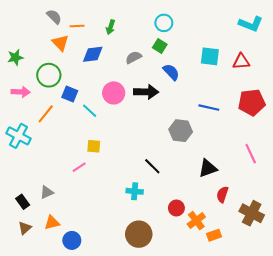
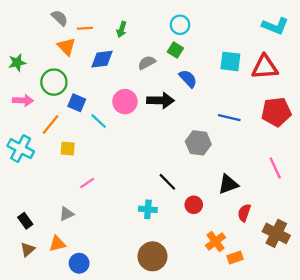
red triangle: (241, 62) -> (265, 67), size x1.4
yellow square: (94, 146) -> (68, 149), moved
gray triangle: (47, 192) -> (66, 214), moved
red circle: (176, 208) -> (194, 205), moved

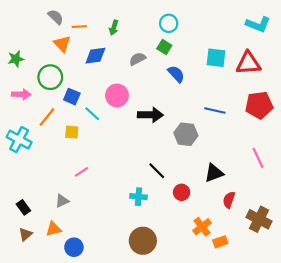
black arrow: (161, 100) -> (150, 115), moved
yellow square: (68, 149) -> (72, 132), moved

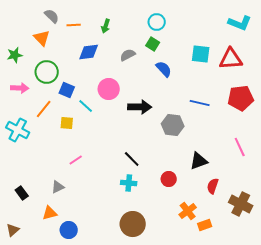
orange triangle: (62, 44) -> (42, 38), moved
black line: (157, 171) -> (132, 159), moved
brown triangle: (26, 234) -> (13, 230), moved

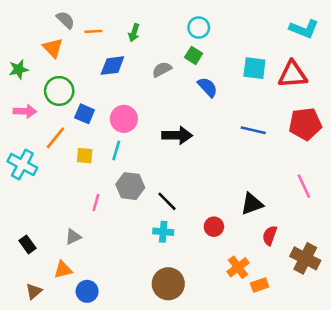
pink circle: (109, 89) -> (124, 119), moved
cyan line: (86, 106) -> (116, 151), moved, turned 63
gray hexagon: (173, 125) -> (130, 186), moved
pink line: (76, 160) -> (96, 203), turned -40
brown triangle: (13, 230) -> (34, 291), moved

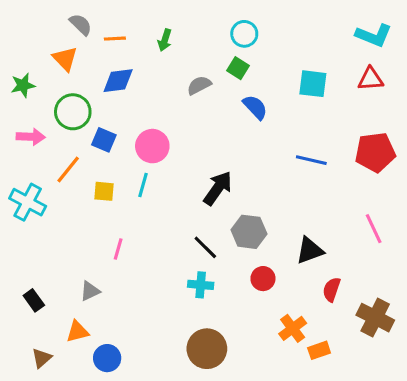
blue diamond: (112, 66) -> (118, 81), moved
red triangle: (293, 74) -> (371, 79), moved, size x0.7
black arrow: (177, 135) -> (218, 188), moved, turned -56
gray hexagon: (130, 186) -> (249, 232), moved

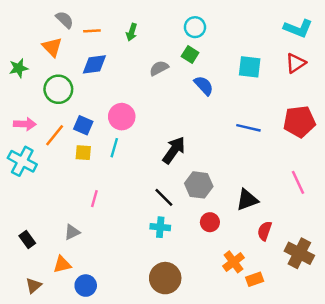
red triangle: (371, 79) -> (296, 63), turned -30
pink arrow: (31, 137) -> (25, 124), moved
blue square: (104, 140) -> (83, 125), moved

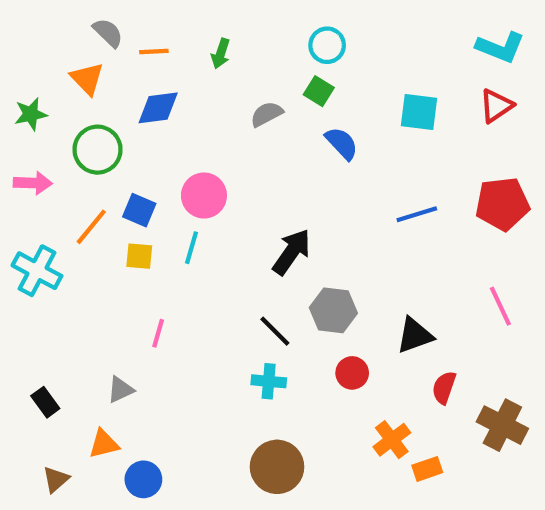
pink arrow: (25, 124) -> (33, 183), moved
blue line: (248, 128) -> (417, 214), turned -30

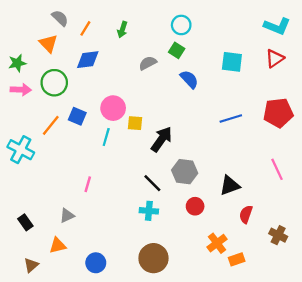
orange line: (154, 52) -> (85, 28), turned -56
pink arrow: (33, 183) -> (21, 90), moved
yellow square: (139, 256) -> (135, 123), moved
brown cross: (502, 425) -> (278, 235), size x0.7
blue circle: (143, 479) -> (96, 263), moved

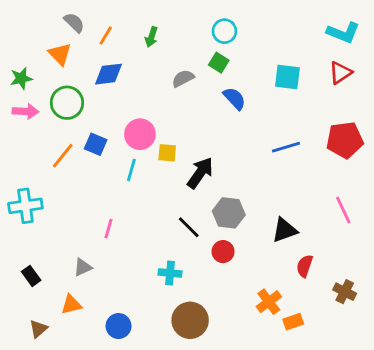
cyan cross: (21, 150) -> (25, 206), moved, turned -36
red circle: (195, 206) -> (223, 252), moved
cyan cross: (149, 211) -> (170, 273), moved

